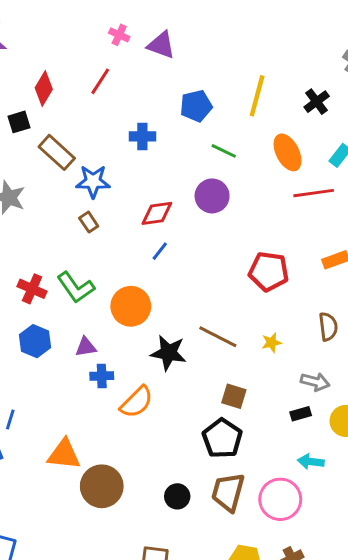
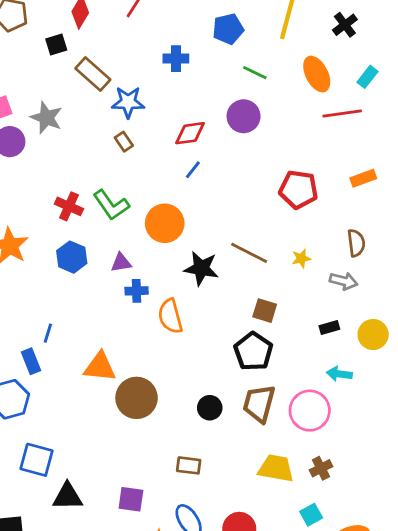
gray arrow: (315, 382) -> (343, 281), moved
orange semicircle: (137, 402) -> (170, 316), turned 120

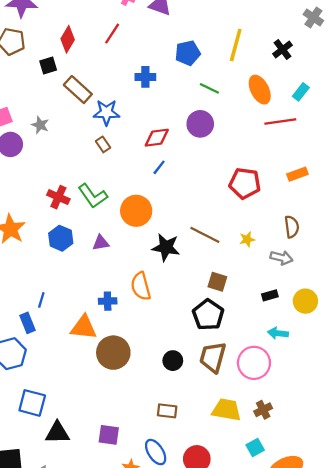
gray star: (46, 118) -> (40, 125), size x0.7
blue cross: (137, 291) -> (108, 301), moved
brown rectangle: (189, 465) -> (167, 411), moved

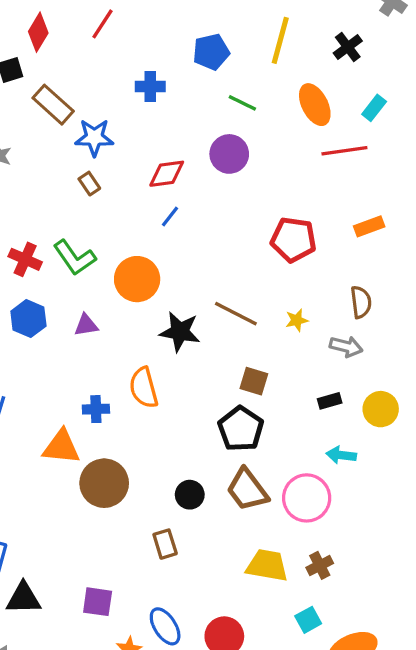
brown trapezoid: (213, 357) -> (247, 490), turned -52
brown rectangle: (167, 411) -> (165, 544), moved, turned 66

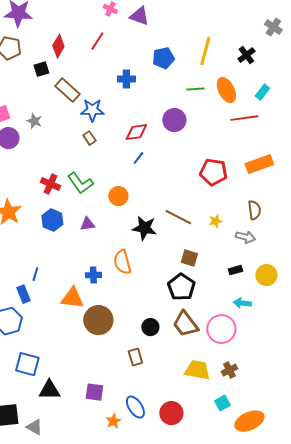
green line: (242, 103) -> (195, 89), moved, turned -30
orange rectangle: (369, 226) -> (259, 164), size x1.5
orange circle: (137, 279) -> (118, 196), size x0.7

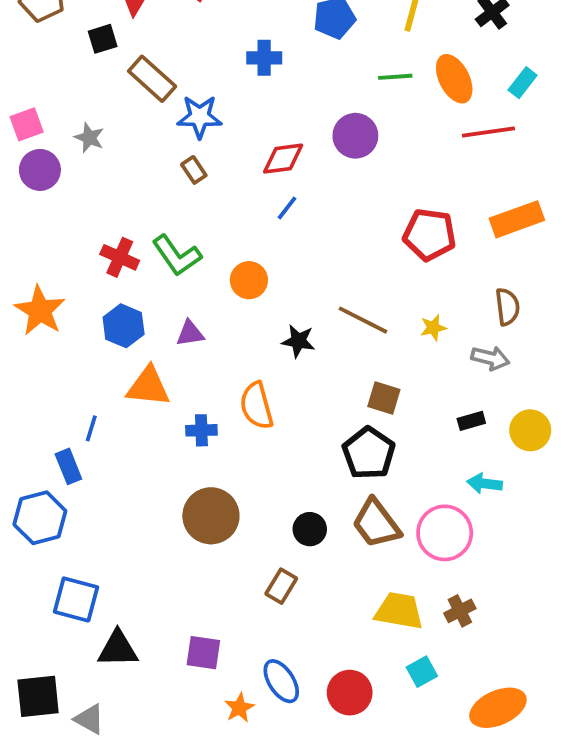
black star: (144, 228) -> (298, 341), size x0.7
orange triangle: (72, 298) -> (148, 387), moved
brown rectangle: (135, 357) -> (281, 586), turned 48
cyan square: (222, 403) -> (422, 672), moved

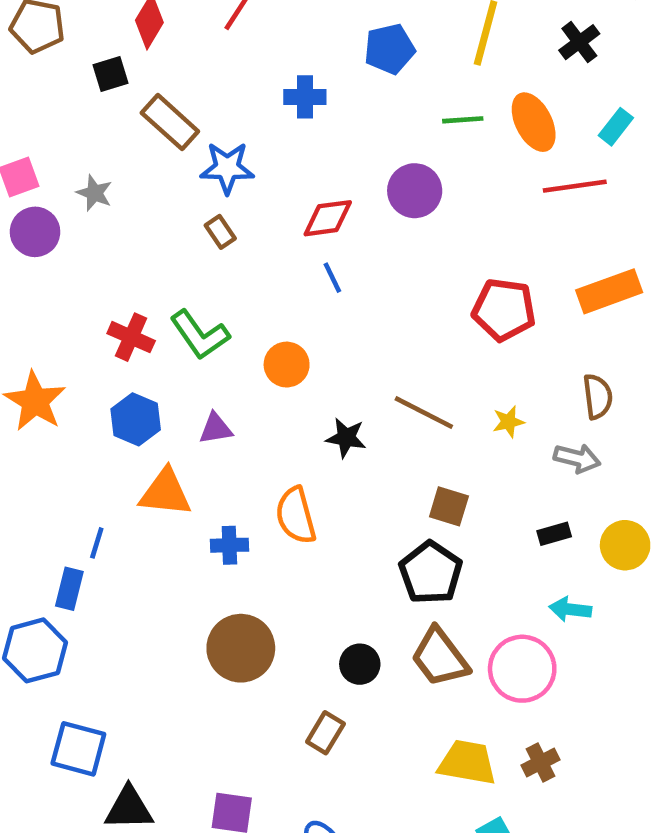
blue line: (287, 208) -> (332, 278), turned -64
blue rectangle: (68, 466) -> (69, 589), turned 36

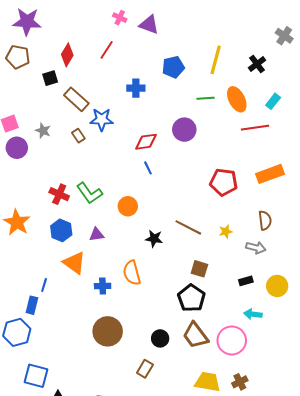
brown rectangle: (220, 232) -> (78, 136), moved
orange triangle: (165, 493) -> (74, 263), turned 30

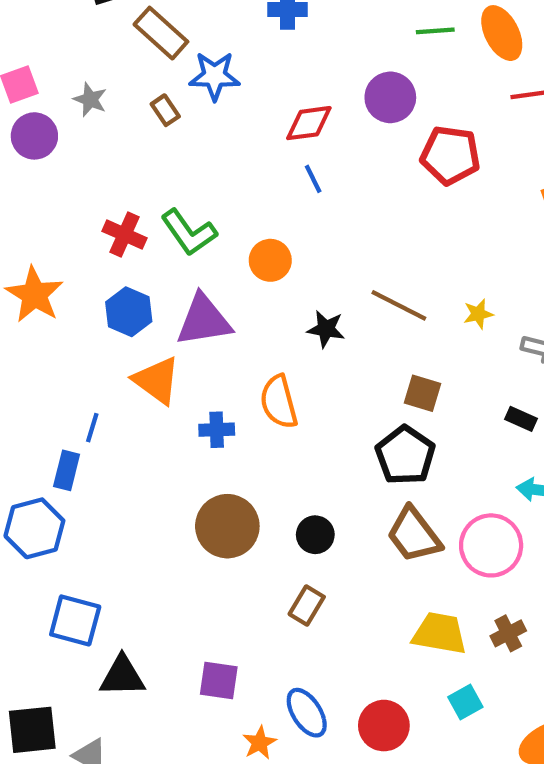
red pentagon: (224, 182) -> (450, 155), moved
purple triangle: (97, 235) -> (204, 320), size x1.8
black rectangle: (246, 281) -> (521, 419), turned 40
black circle: (160, 338) -> (315, 535), moved

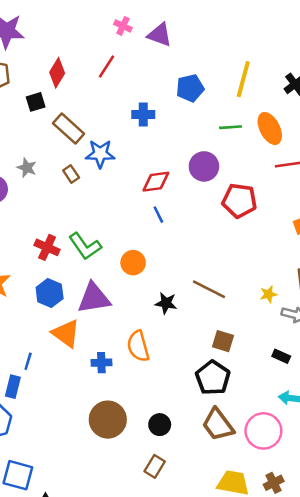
yellow star: (478, 314) -> (269, 294), moved

